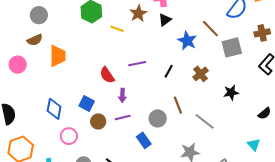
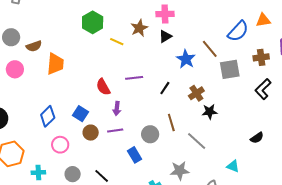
gray circle: (39, 15) -> (11, 37), moved
black star: (231, 93) -> (210, 112), moved
blue diamond: (54, 109) -> (48, 116), turned 30
cyan triangle: (254, 145) -> (233, 166), moved, turned -32

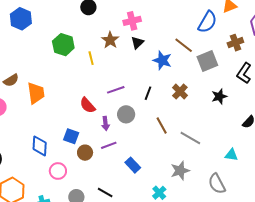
yellow line: (117, 42) -> (91, 58), turned 64
black star: (210, 112) -> (219, 96), moved
blue diamond: (48, 116) -> (40, 146), turned -30
gray circle: (150, 134) -> (126, 114), moved

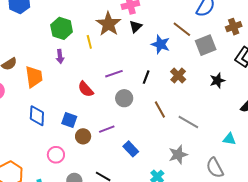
brown star: (110, 40) -> (108, 24), size x1.4
purple arrow: (106, 123) -> (60, 56), moved
blue diamond: (40, 146) -> (37, 116), moved

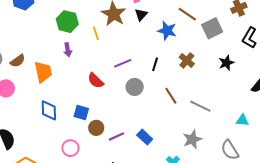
purple line: (107, 129) -> (116, 136), moved

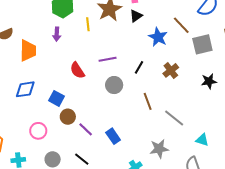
blue diamond: (49, 110) -> (25, 89), turned 70
cyan triangle: (242, 120) -> (202, 140), moved
purple line: (116, 136) -> (86, 129), turned 56

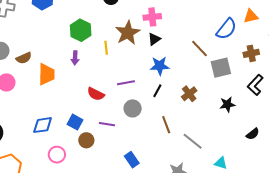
blue star: (158, 37) -> (160, 66), moved, turned -30
red semicircle: (77, 70) -> (96, 94), turned -30
blue diamond: (25, 89) -> (43, 125), moved
purple line: (86, 129) -> (107, 124), moved, turned -35

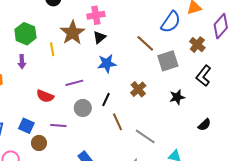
brown cross: (251, 53) -> (197, 45), turned -35
black line: (157, 91) -> (106, 99), moved

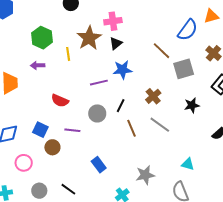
purple arrow: (22, 62) -> (38, 65), turned 88
purple line: (74, 83) -> (99, 83), moved
gray line: (145, 136) -> (160, 125), moved

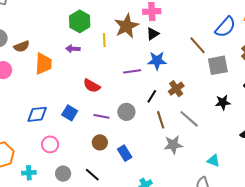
brown cross: (153, 96) -> (176, 89), moved
gray circle: (97, 113) -> (126, 112), moved
brown circle: (52, 147) -> (100, 142), moved
gray star: (145, 175) -> (173, 145), moved

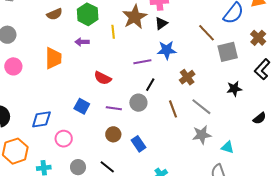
brown semicircle: (22, 46) -> (55, 14), moved
black line: (152, 96) -> (150, 85), moved
blue diamond: (37, 114) -> (41, 119), moved
gray star: (173, 145) -> (202, 135), moved

